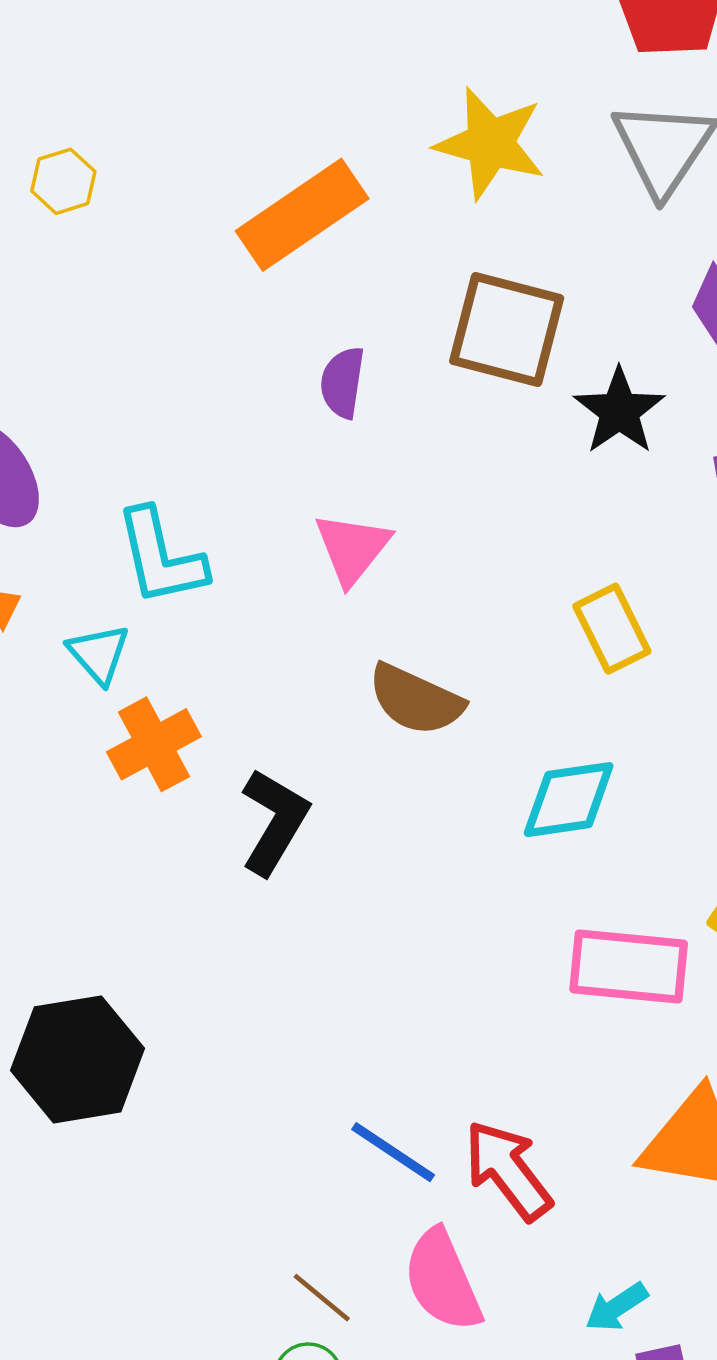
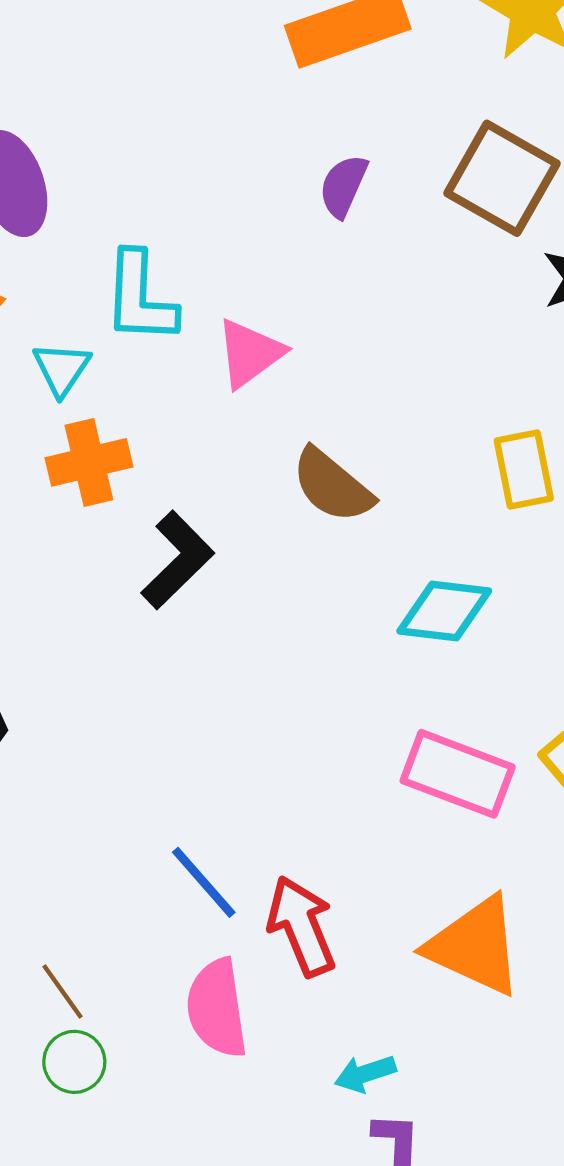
pink triangle: (352, 548) -> (250, 353), moved
brown line: (322, 1298) -> (62, 992), moved

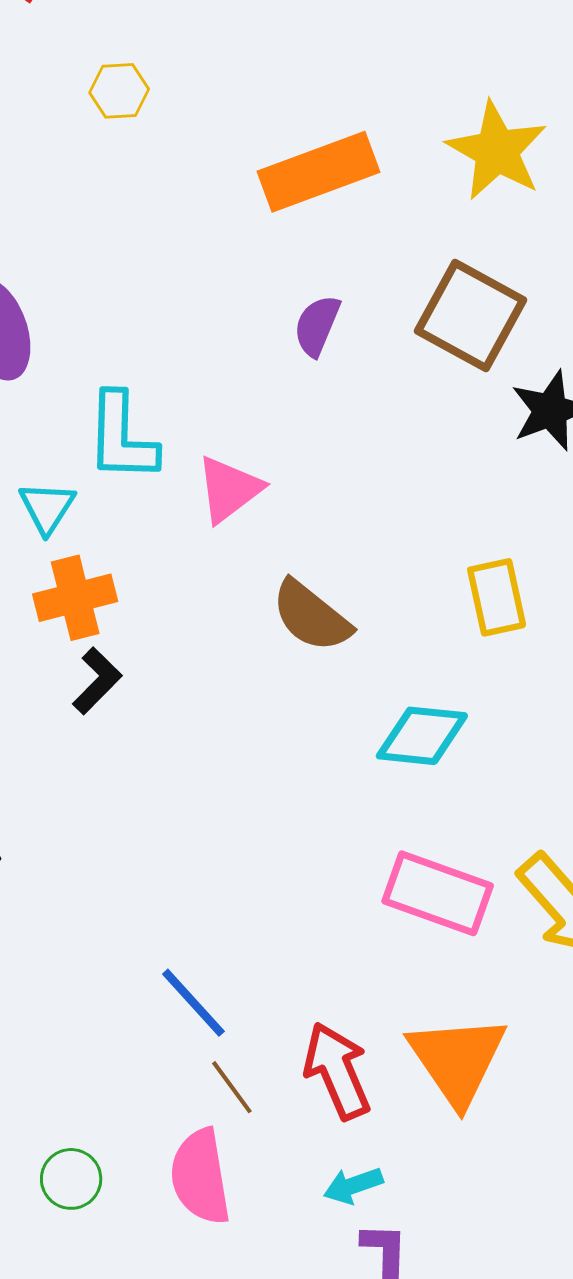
black L-shape: (177, 560) -> (97, 681), moved, size x0.7
red arrow: (301, 926) -> (337, 1071), moved
orange triangle: (475, 946) -> (457, 1060), turned 32
brown line: (62, 992) -> (232, 1087), moved
pink semicircle: (217, 1008) -> (200, 1177), moved

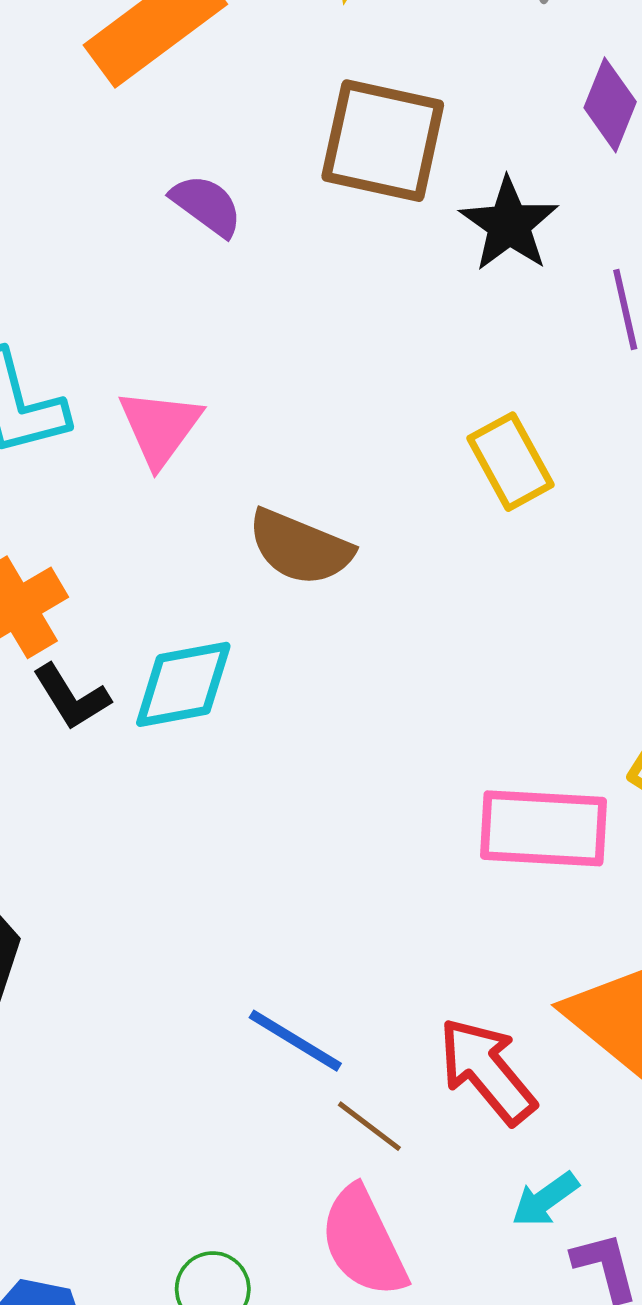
purple semicircle: (317, 326) -> (207, 205), turned 120
black L-shape: (97, 681) -> (71, 697), turned 120
cyan diamond: (422, 736) -> (183, 684), moved

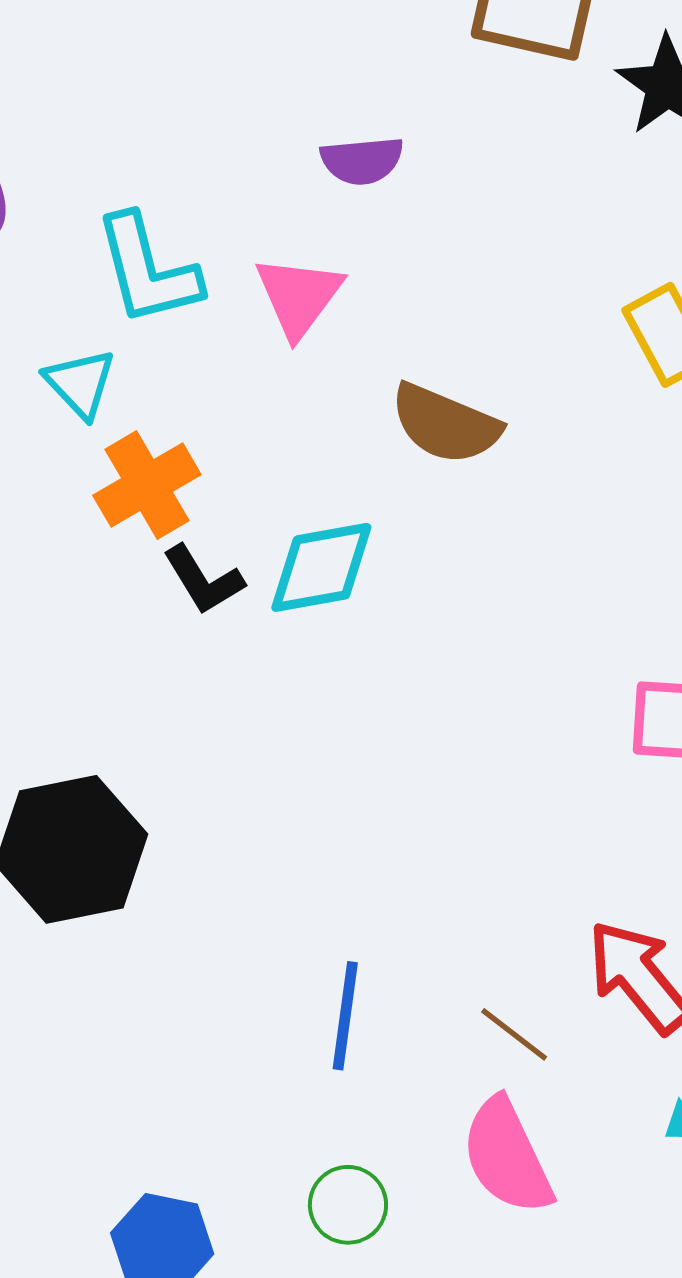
purple semicircle: (207, 205) -> (362, 161), moved, turned 138
blue line: (295, 1041) -> (345, 1016), moved, turned 66

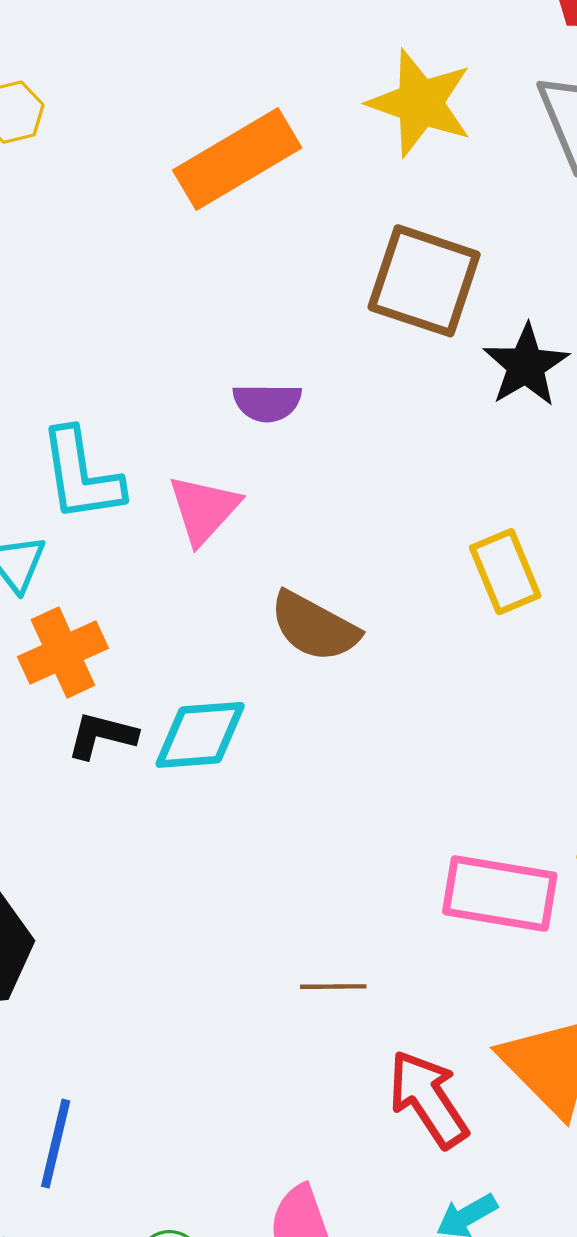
black L-shape: (203, 580) -> (102, 735), turned 130
blue line: (345, 1016) -> (56, 1144), moved
brown line: (514, 1034) -> (333, 987), moved, turned -44

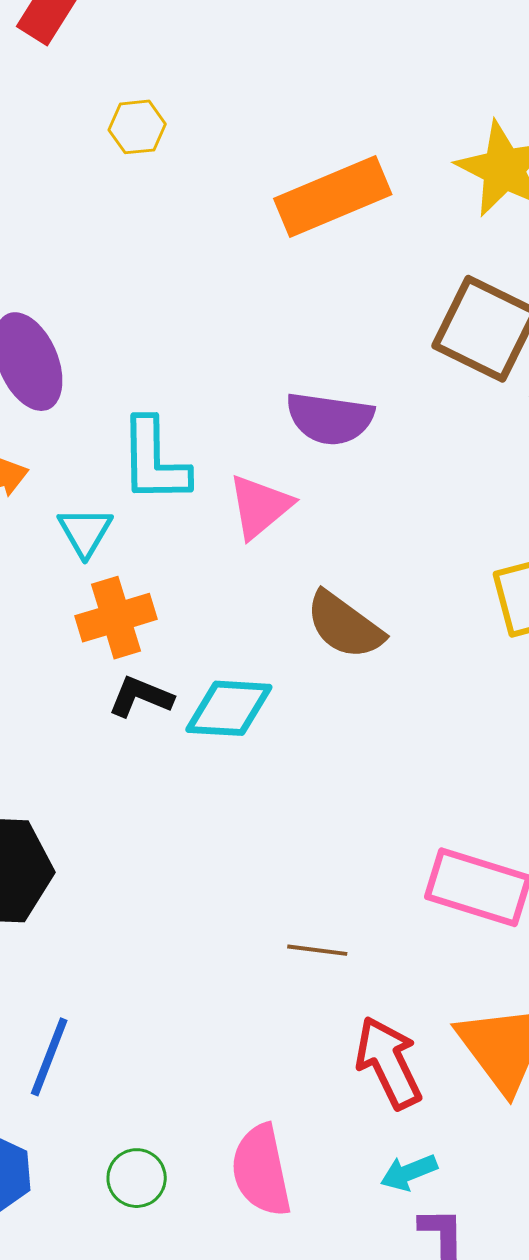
purple semicircle: (267, 402) -> (330, 418), size x1.4

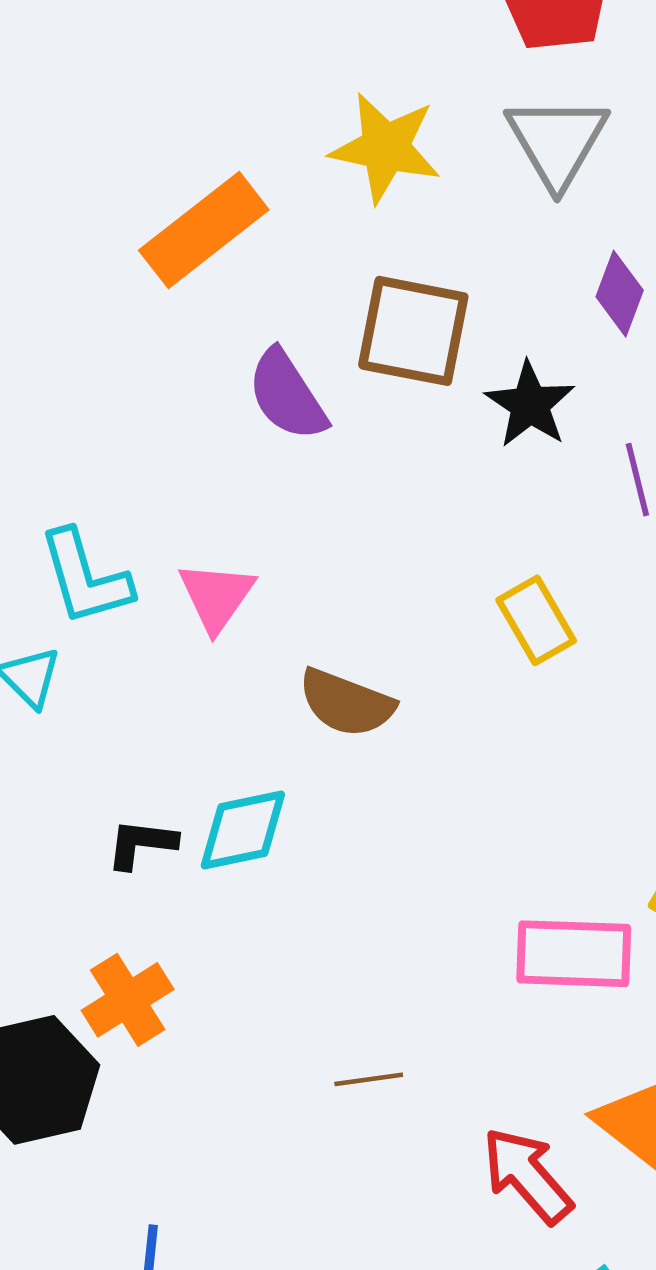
purple semicircle: (330, 418) -> (287, 395), moved, turned 64
orange cross: (116, 618) -> (128, 1000), moved
brown line: (317, 950) -> (369, 1079), moved

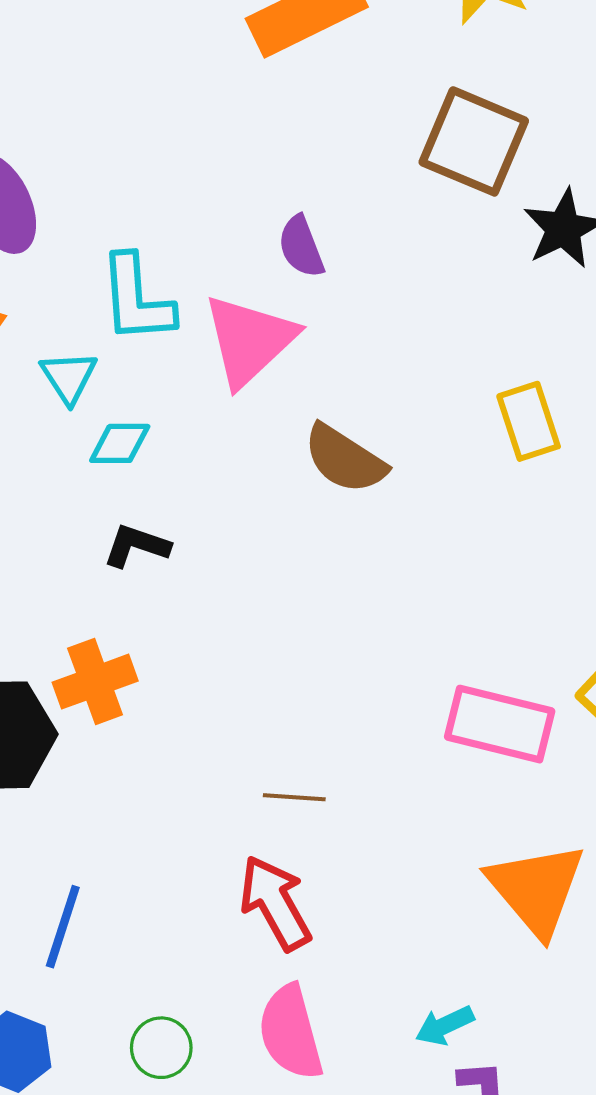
purple semicircle: (287, 395) -> (301, 247), moved, size x0.7
pink triangle: (216, 596) -> (249, 340), size x1.4
cyan diamond: (243, 830) -> (120, 443), moved, size x0.7
red arrow: (527, 1175) -> (275, 903), moved

